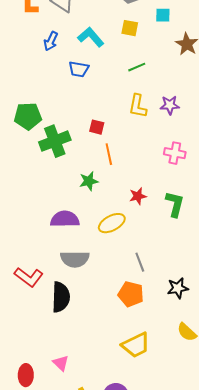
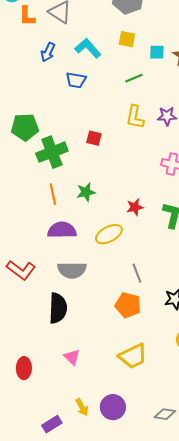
cyan square: (163, 15) -> (157, 52), moved
orange line: (109, 154) -> (53, 194), moved
red L-shape: (29, 277) -> (21, 270), moved
pink triangle: (61, 363) -> (72, 357), moved
red ellipse: (26, 375) -> (24, 368), moved

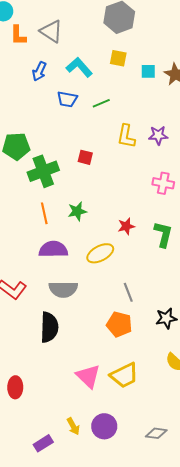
green line: (134, 78) -> (101, 103), moved
pink triangle: (72, 357) -> (88, 376), moved, size x1.5

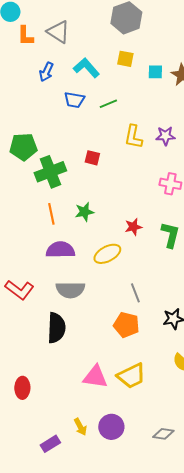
pink triangle: (88, 376) -> (95, 377), turned -36

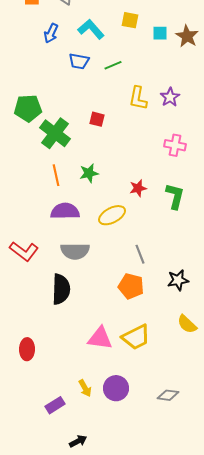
purple star: (165, 136) -> (170, 97), turned -30
green cross: (50, 172) -> (55, 133), turned -32

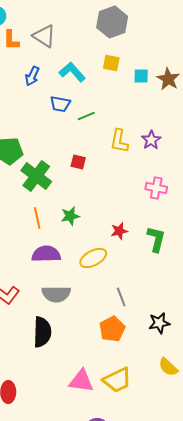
green line: (113, 65) -> (86, 116), moved
orange pentagon: (131, 286) -> (112, 329), turned 30

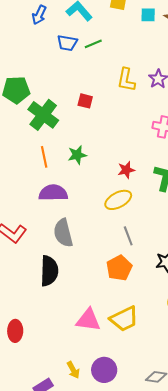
green line: (86, 116) -> (93, 44), moved
yellow ellipse: (93, 258) -> (118, 200), moved
gray semicircle: (56, 294) -> (63, 233), turned 76

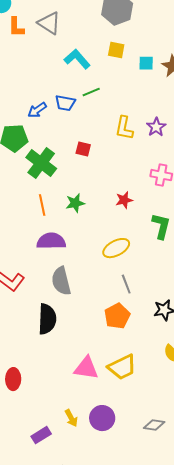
blue arrow: (39, 15) -> (37, 110), moved, turned 30
blue trapezoid: (67, 43) -> (65, 103), moved
red star: (126, 170) -> (124, 200), moved

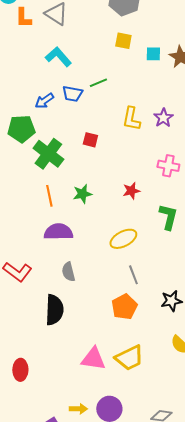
cyan L-shape: (77, 59) -> (58, 57), moved
gray semicircle: (61, 281) -> (68, 272), size x0.7
yellow arrow: (71, 418) -> (78, 409), turned -60

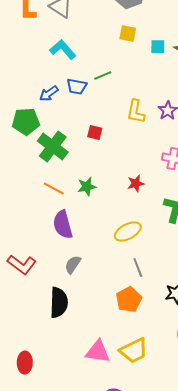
orange line: (49, 196) -> (54, 189), turned -50
purple semicircle: (58, 232) -> (63, 225), turned -104
gray semicircle: (68, 272) -> (73, 265), turned 48

